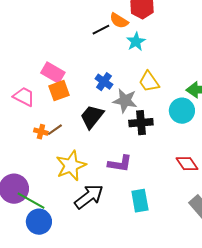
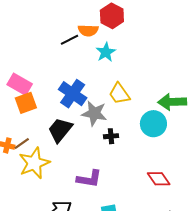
orange semicircle: (119, 21) -> (88, 30), turned -30
blue cross: (104, 82) -> (73, 94), size x1.5
black cross: (141, 123) -> (111, 136), size x0.6
yellow star: (71, 166) -> (34, 163), moved

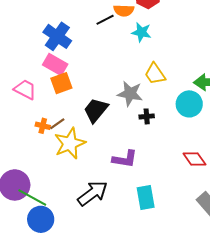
cyan star: (106, 52) -> (141, 32), turned -30
blue cross: (73, 94) -> (57, 36), moved

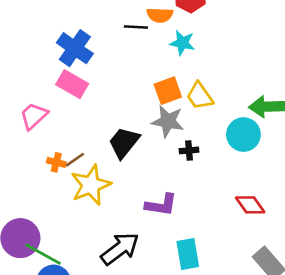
black line: (105, 20) -> (136, 27), turned 30
orange square: (61, 83) -> (168, 91), moved
pink trapezoid: (25, 89) -> (34, 116), turned -70

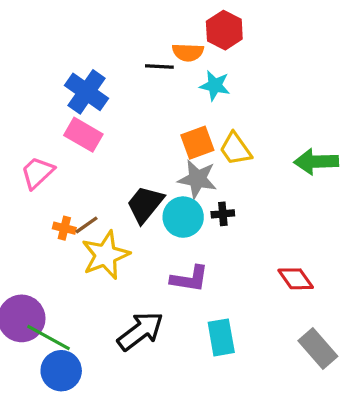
cyan circle: (243, 135) -> (183, 217), moved

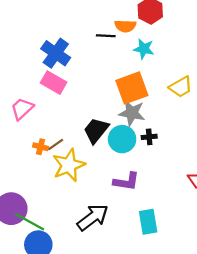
orange square: (197, 143) -> (132, 88), size x1.4
yellow trapezoid: (235, 149) -> (181, 87), moved, turned -85

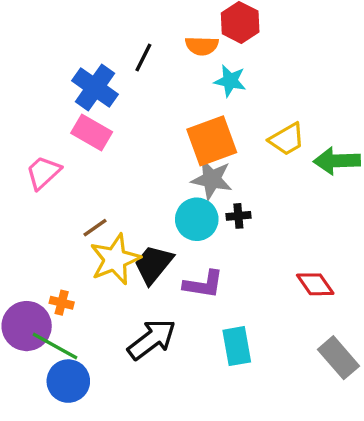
black line: (106, 36) -> (143, 57), moved, turned -66
black trapezoid: (96, 130) -> (153, 264), moved
orange cross: (41, 147) -> (62, 303), moved

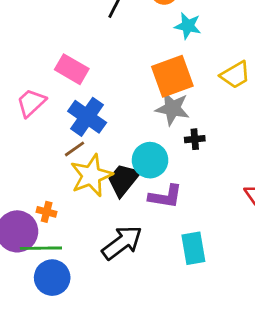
blue cross: (95, 87) -> (87, 117), moved
cyan circle: (197, 219) -> (150, 160), moved
green line: (55, 346) -> (41, 248), turned -30

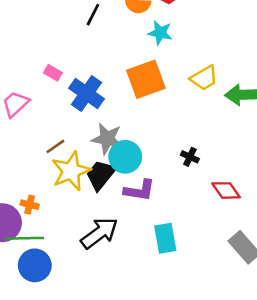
pink rectangle: (72, 69) -> (53, 73), size x0.6
gray star: (172, 108) -> (107, 139), moved
blue cross: (87, 117) -> (86, 93), moved
black cross: (195, 139) -> (190, 157), moved, turned 30

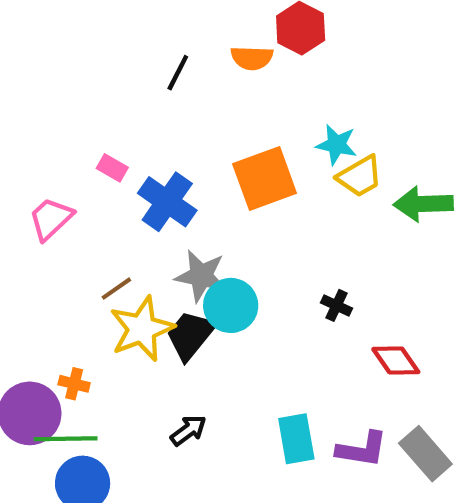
cyan star: (160, 33) -> (337, 145), moved
purple L-shape: (139, 190) -> (362, 449), moved
black arrow: (99, 233) -> (188, 430), size x0.6

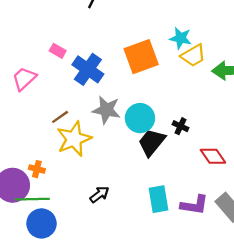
cyan circle: (231, 305) -> (140, 118), moved
black trapezoid: (190, 335) -> (152, 142), moved

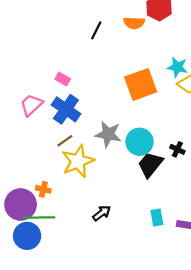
blue cross: (88, 69) -> (66, 109), moved
cyan rectangle: (159, 199) -> (157, 217), size x0.7
blue circle: (42, 223) -> (27, 236), moved

